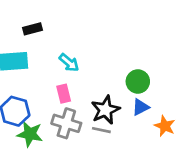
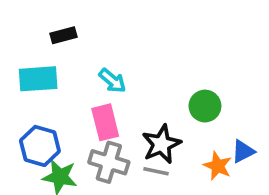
pink rectangle: (64, 94) -> (105, 122), size x1.4
blue triangle: (141, 107) -> (243, 151), moved
orange star: (165, 126) -> (218, 166), moved

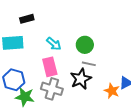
green circle: (205, 106) -> (85, 45), moved
gray line: (156, 171) -> (89, 64), moved

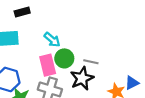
green circle: (85, 45) -> (64, 58), moved

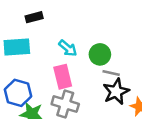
green circle: (64, 58) -> (100, 54), moved
black star: (82, 78) -> (116, 92), moved

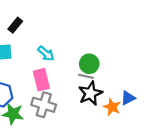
black rectangle: (34, 17) -> (15, 25), turned -35
green circle: (100, 54) -> (89, 64), moved

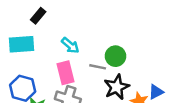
gray line: (86, 76) -> (98, 67), moved

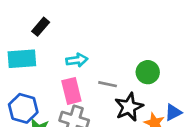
cyan arrow: (70, 45) -> (77, 60), turned -48
green circle: (115, 56) -> (148, 72), moved

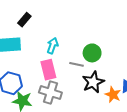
cyan arrow: (77, 60) -> (53, 46), turned -63
green circle: (148, 72) -> (92, 53), moved

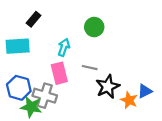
green circle: (92, 53) -> (94, 27), moved
gray cross: (50, 93) -> (45, 96), moved

